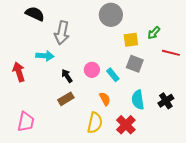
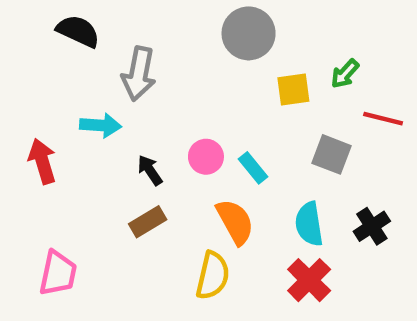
gray square: (135, 64) -> (331, 154), moved
orange semicircle: (105, 99) -> (235, 222), size x1.5
red cross: (126, 125) -> (309, 280), moved

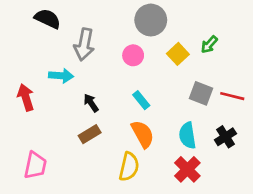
yellow square: (293, 89) -> (178, 54), turned -35
red line: (383, 119) -> (232, 96), moved
pink circle: (206, 157) -> (133, 55), moved
cyan rectangle: (253, 168) -> (141, 100), moved

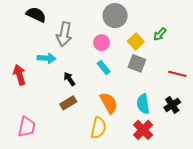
gray square: (201, 93) -> (137, 63), moved
cyan rectangle: (141, 100) -> (104, 68), moved

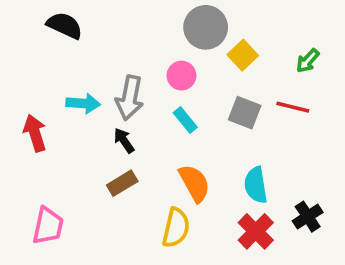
gray arrow: (64, 34) -> (130, 98), moved
green arrow: (160, 34) -> (308, 61), moved
yellow square: (136, 42) -> (243, 55), moved
red line: (177, 74) -> (293, 107), moved
black cross: (172, 105) -> (308, 217), moved

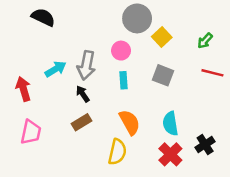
cyan arrow: (83, 103) -> (56, 69), turned -35
red line: (293, 107) -> (212, 73), moved
cyan rectangle: (185, 120) -> (123, 80), turned 35
pink trapezoid: (48, 226) -> (31, 132), moved

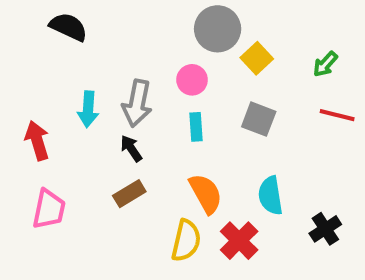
cyan arrow: (56, 69) -> (88, 109), turned 125
red cross: (170, 154) -> (239, 241), moved

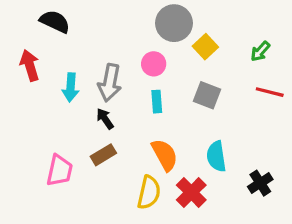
red arrow: (37, 141) -> (30, 65), moved
pink trapezoid: (49, 209) -> (60, 171), moved

